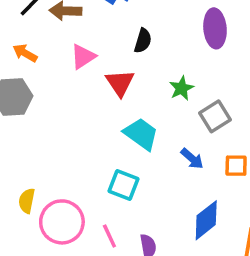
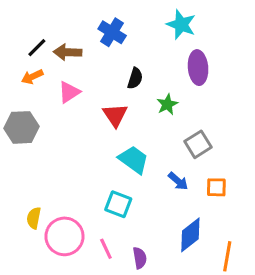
orange arrow: (25, 53) -> (32, 77), moved, turned -55
pink triangle: (83, 57) -> (69, 92), moved
green star: (182, 88) -> (167, 104), moved

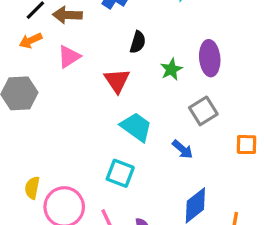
purple ellipse: (198, 68) -> (210, 58), moved
orange square: (216, 187) -> (247, 145), moved

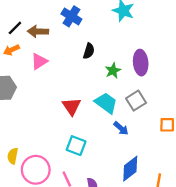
red triangle: (117, 81) -> (71, 106), moved
cyan trapezoid: (136, 127) -> (106, 103), moved

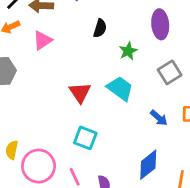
purple ellipse: (141, 63) -> (160, 24), moved
gray square: (136, 101) -> (170, 72), moved
blue arrow: (121, 128) -> (159, 118), moved

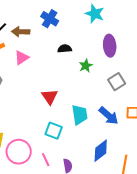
black semicircle: (100, 28) -> (65, 49), turned -112
cyan trapezoid: (120, 88) -> (80, 115), moved, turned 45
blue arrow: (159, 118) -> (109, 116), size x1.5

